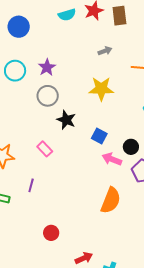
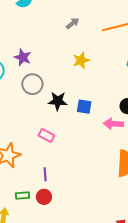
yellow star: (101, 89) -> (81, 60), size x0.7
blue square: (99, 136) -> (84, 107), moved
red circle: (51, 233) -> (44, 197), moved

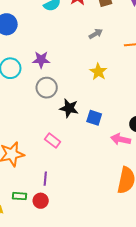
purple star: (23, 57) -> (41, 60), turned -30
yellow star: (81, 60) -> (98, 72), turned -30

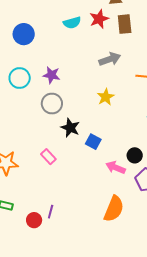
gray arrow: (96, 34) -> (110, 59), size x1.5
purple line: (45, 179) -> (51, 212), moved
red circle: (41, 201) -> (34, 220), moved

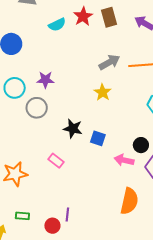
gray arrow: (110, 59) -> (109, 62), moved
gray circle: (52, 104) -> (37, 108), moved

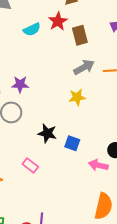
brown rectangle: (109, 17) -> (80, 35), moved
yellow star: (103, 92) -> (77, 97), turned 30

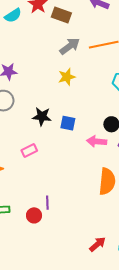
brown rectangle: (80, 35) -> (61, 15), turned -48
pink rectangle: (30, 165) -> (29, 151), turned -56

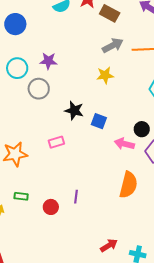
purple line: (47, 203) -> (76, 197), moved

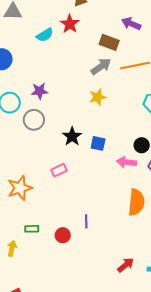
brown rectangle: (110, 13) -> (109, 42), moved
black star: (74, 111) -> (72, 136), turned 30

